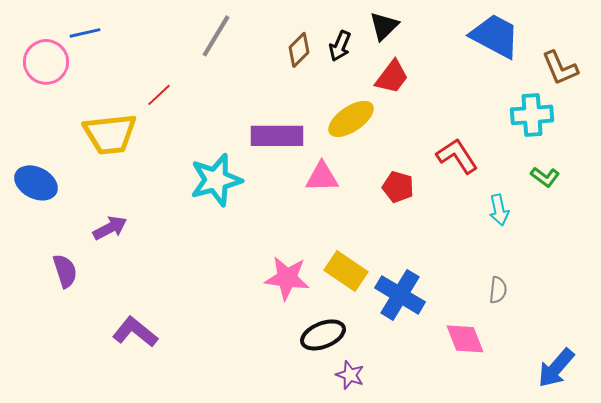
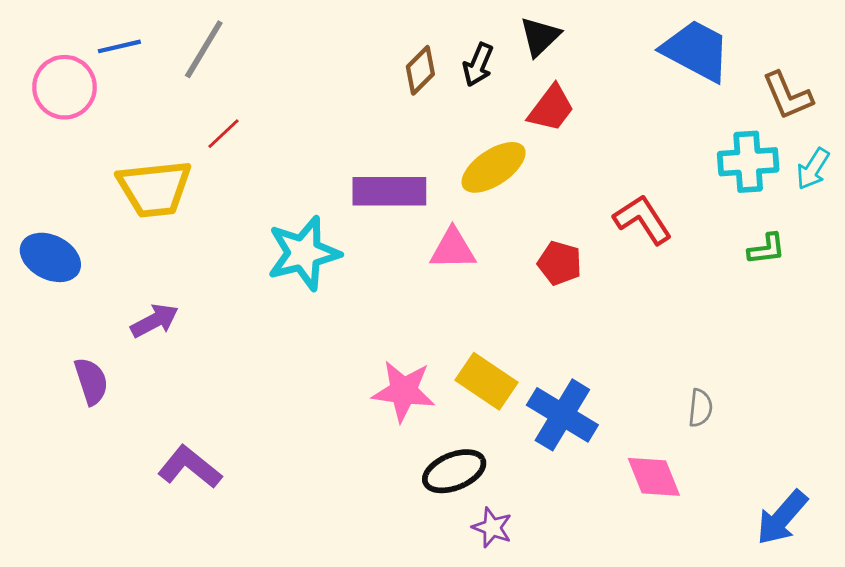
gray line: (216, 36) -> (204, 49), moved
green L-shape: (545, 177) -> (766, 249), turned -44
cyan arrow: (499, 210) -> (813, 169), moved, turned 44

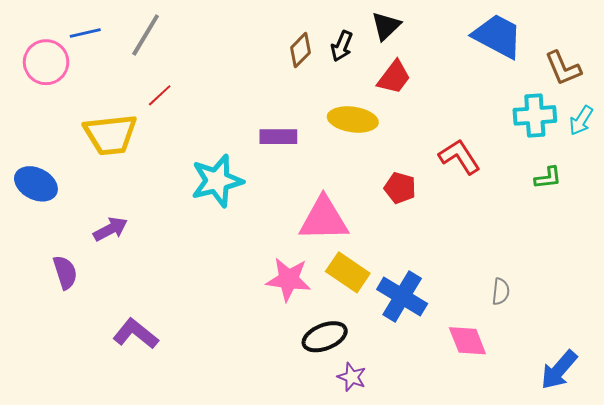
yellow ellipse: (494, 167) -> (353, 119), turned 42
purple rectangle: (389, 191) -> (278, 137), size x0.7
pink triangle: (453, 249) -> (324, 219), moved, size x1.5

